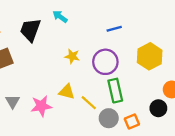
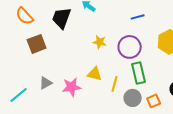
gray triangle: (13, 102) -> (46, 83), turned 32
yellow line: (89, 103) -> (115, 84), turned 63

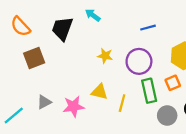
gray circle: (133, 98) -> (167, 116), moved
orange square: (154, 101) -> (173, 83), moved

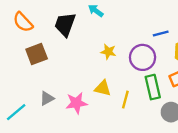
blue line: (148, 28) -> (161, 34), moved

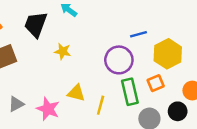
yellow star: (108, 52) -> (63, 51), moved
pink star: (76, 103) -> (48, 109), turned 30

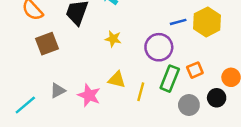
yellow star: (63, 51) -> (113, 39), moved
yellow hexagon: (168, 54) -> (207, 22), moved
green rectangle: (130, 92) -> (170, 79), turned 35

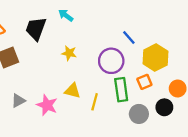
blue line: (178, 22) -> (129, 38), turned 64
yellow hexagon: (207, 22) -> (155, 57), moved
green rectangle: (170, 79) -> (121, 90), turned -30

